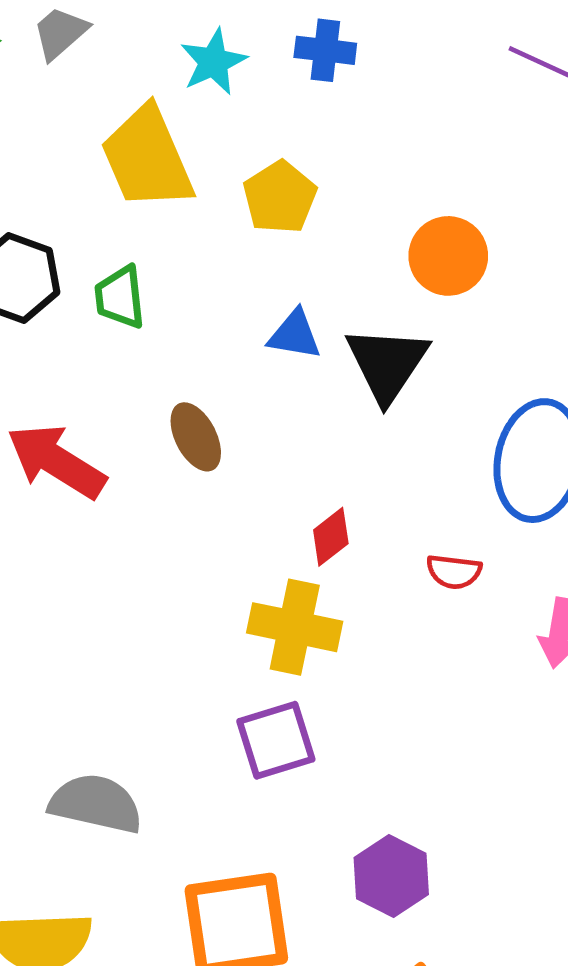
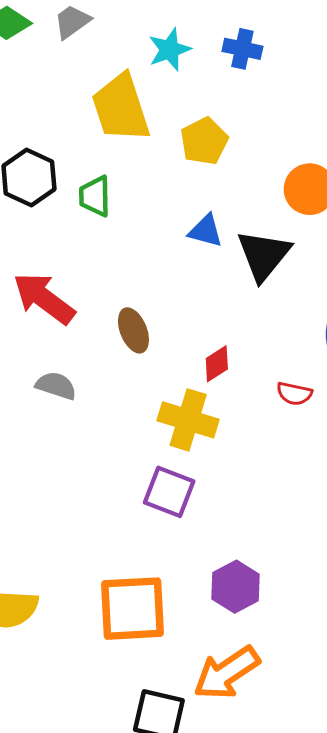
brown ellipse: (196, 437) -> (133, 330), moved
purple square: (276, 740) -> (169, 492), turned 33
gray semicircle: (96, 804) -> (56, 386), moved, size x0.7

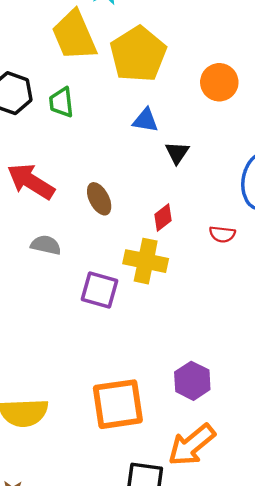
yellow pentagon: (204, 141) -> (138, 54), size x1.6
black triangle: (264, 255) -> (177, 153), moved, size x0.6
purple square: (169, 492) -> (100, 290), moved

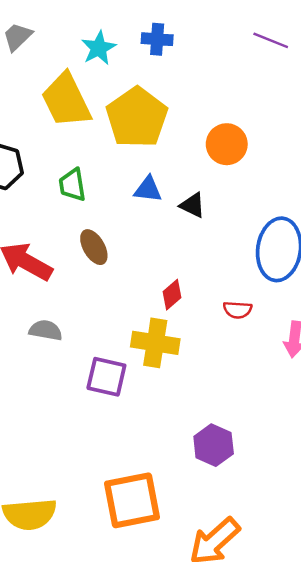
green trapezoid: (61, 102) -> (72, 185), moved
black triangle: (177, 153) -> (193, 205), moved, turned -35
brown ellipse: (99, 199) -> (94, 247), moved
purple hexagon: (192, 381) -> (214, 445), moved

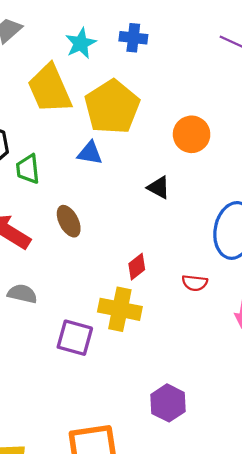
green trapezoid: (72, 185) -> (28, 169), moved
blue triangle: (148, 189) -> (90, 153), moved

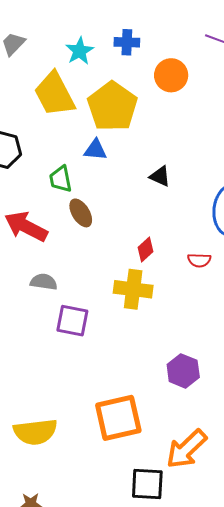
orange circle: (192, 134) -> (171, 75), moved
green trapezoid: (28, 169) -> (61, 179), moved
purple square: (75, 338) -> (72, 321), moved

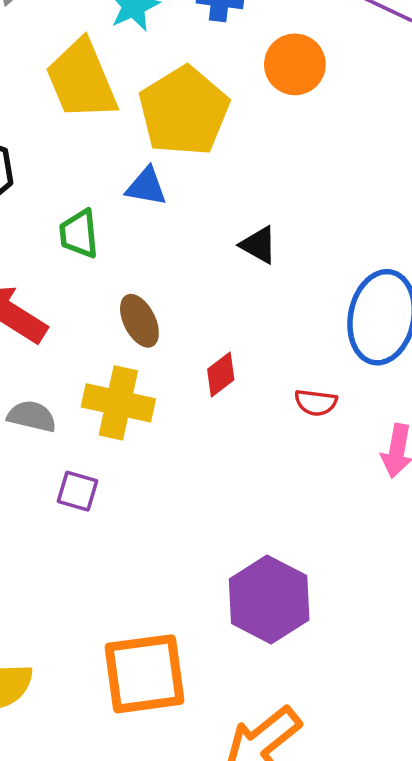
brown ellipse: (81, 213) -> (139, 321), moved
yellow cross: (133, 289) -> (118, 403), moved
purple square: (72, 321) -> (78, 491), size x0.7
purple hexagon: (183, 371) -> (269, 600), size x1.4

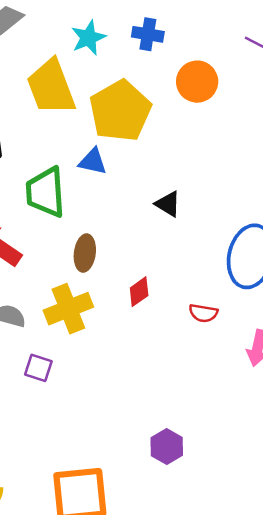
green trapezoid: (79, 234) -> (46, 192), size x1.5
brown ellipse: (139, 321) -> (85, 253), turned 32
yellow cross: (118, 403) -> (68, 309), turned -36
purple hexagon: (269, 600) -> (167, 447), size x0.6

